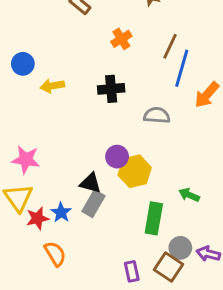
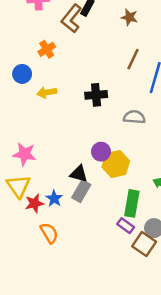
orange cross: (121, 39) -> (47, 49), moved
brown line: (170, 46) -> (133, 59), moved
purple rectangle: (132, 271) -> (126, 226), moved, turned -42

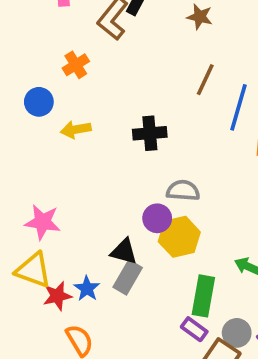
gray semicircle: (134, 117) -> (183, 191), moved
yellow triangle: (18, 186) -> (33, 270), turned -35

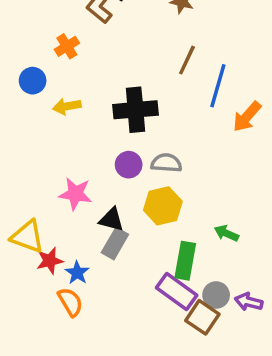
black cross: (150, 133) -> (135, 110), size x1.4
purple circle: (157, 218) -> (129, 165), moved
pink star: (43, 222) -> (75, 194), moved
blue star: (87, 289) -> (77, 273), moved
purple rectangle: (194, 329) -> (177, 292), size x1.6

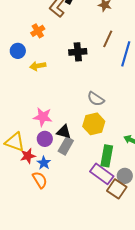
black cross: (135, 110) -> (78, 52), moved, size x0.7
gray semicircle: (166, 163) -> (96, 99), turned -150
purple circle: (129, 165) -> (45, 139), moved

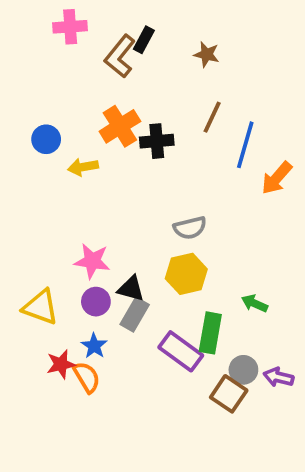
orange cross: (38, 31) -> (120, 126), moved, size x1.5
gray semicircle: (96, 99) -> (190, 228), turned -48
red star: (28, 156) -> (61, 364), moved
purple rectangle: (102, 174) -> (181, 351), moved

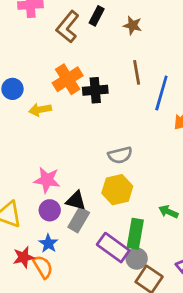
black rectangle: (144, 40) -> (97, 16), moved
brown line: (212, 117) -> (137, 72), turned -35
gray circle: (243, 370) -> (137, 259), moved

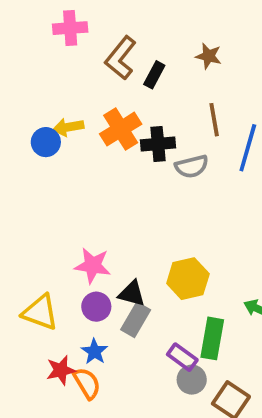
black rectangle: (97, 16) -> (154, 75), moved
yellow arrow: (40, 110) -> (68, 127), moved
gray semicircle: (120, 155) -> (192, 166), moved
purple rectangle: (113, 248) -> (182, 357), size x0.7
gray circle: (137, 259) -> (192, 380), moved

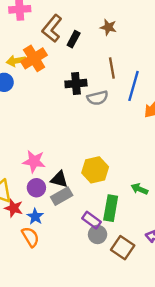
yellow arrow: (68, 127) -> (16, 61), moved
orange cross: (121, 129) -> (34, 58), moved
gray rectangle: (136, 320) -> (62, 196), turned 30
red star: (61, 370) -> (14, 208), moved, turned 30

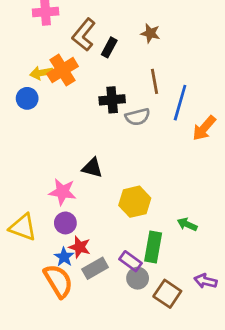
black triangle: (59, 179) -> (92, 168), moved
gray rectangle: (62, 196) -> (95, 268), moved
red star: (14, 208) -> (80, 247), moved
orange semicircle: (30, 237) -> (58, 281), size x1.4

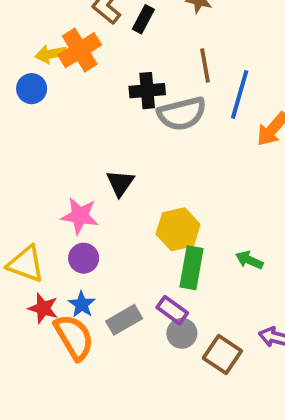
gray semicircle: (138, 117) -> (182, 114), size x1.4
black triangle: (92, 168) -> (120, 183), turned 50
red star: (80, 247) -> (43, 308), moved
green rectangle: (153, 247) -> (192, 268), moved

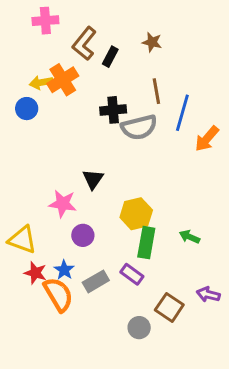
purple circle: (84, 258) -> (83, 235), moved
gray circle: (182, 333) -> (139, 328), moved

